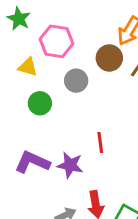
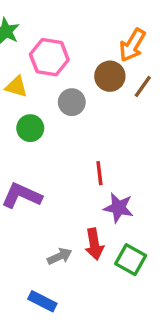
purple star: (70, 165) -> (119, 208), moved

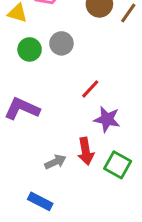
gray circle: (72, 102) -> (61, 43), moved
red line: (99, 173) -> (90, 89), turned 50

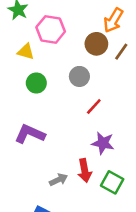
gray circle: (61, 43) -> (79, 76), moved
red line: (90, 89) -> (94, 107), moved

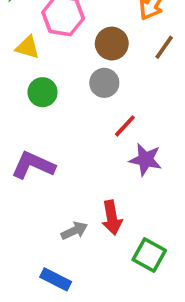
brown circle: (96, 44) -> (112, 44), moved
purple star: (103, 143) -> (145, 160), moved
green square: (112, 182) -> (149, 255), moved

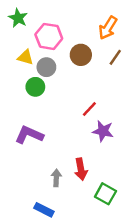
gray circle: (104, 83) -> (46, 67), moved
gray arrow: (74, 231) -> (56, 178), turned -63

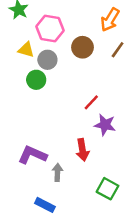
purple L-shape: (29, 135) -> (32, 155), moved
red arrow: (81, 169) -> (82, 150), moved

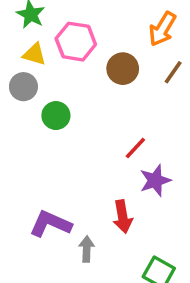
yellow triangle: (26, 50) -> (34, 54), moved
gray circle: (47, 60) -> (23, 87), moved
purple star: (105, 125) -> (155, 180), turned -30

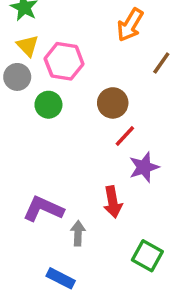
orange arrow: (162, 29) -> (130, 25), moved
pink hexagon: (76, 42) -> (64, 61), moved
yellow triangle: (34, 54) -> (28, 46), turned 30
brown circle: (123, 69) -> (113, 103), moved

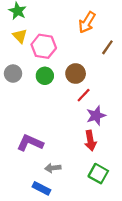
gray circle: (17, 77) -> (13, 74), moved
green circle: (48, 105) -> (45, 76), moved
red arrow: (113, 202) -> (90, 141), moved
gray arrow: (78, 233) -> (53, 168), moved, turned -98

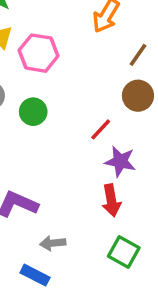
brown circle: (76, 74) -> (138, 96), moved
green circle: (45, 76) -> (33, 112), moved
purple star: (96, 116) -> (120, 161), turned 30

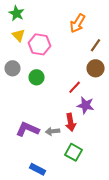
red arrow: (111, 200) -> (71, 122), moved
gray arrow: (53, 243) -> (53, 131), moved
green square: (124, 252) -> (74, 152), moved

